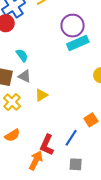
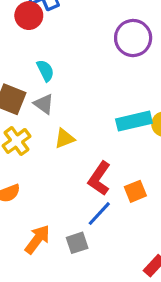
cyan rectangle: (78, 43) -> (134, 121), moved
red L-shape: (47, 145) -> (99, 178), moved
gray square: (76, 164) -> (77, 243), moved, turned -32

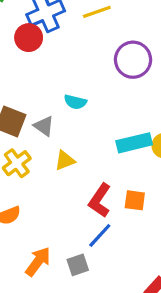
cyan semicircle: (45, 71) -> (75, 102), moved, turned 130
orange square: (135, 191) -> (135, 200), moved, turned 30

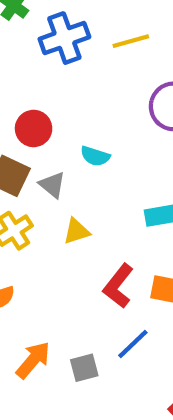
red circle: (29, 38) -> (34, 128), moved
blue line: (100, 235) -> (133, 344), moved

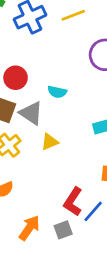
gray triangle: (52, 185) -> (31, 113), size x1.4
red L-shape: (118, 286) -> (73, 202), moved

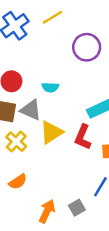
yellow triangle: (50, 142) -> (51, 132), size x1.5
red L-shape: (73, 202) -> (83, 137), moved

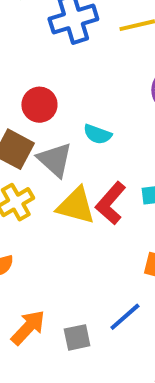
yellow triangle: (51, 132) -> (76, 206), turned 30
red L-shape: (83, 137) -> (111, 203), moved

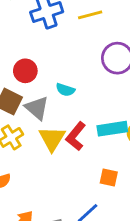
yellow triangle: (76, 206) -> (52, 139), turned 48

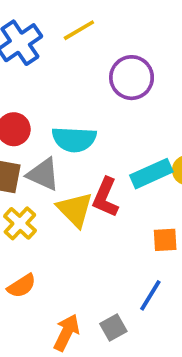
cyan semicircle: (65, 90) -> (74, 139), size x1.6

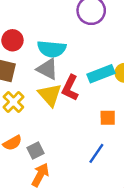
gray triangle: (43, 174) -> (47, 69), moved
gray square: (113, 328) -> (35, 151), moved

